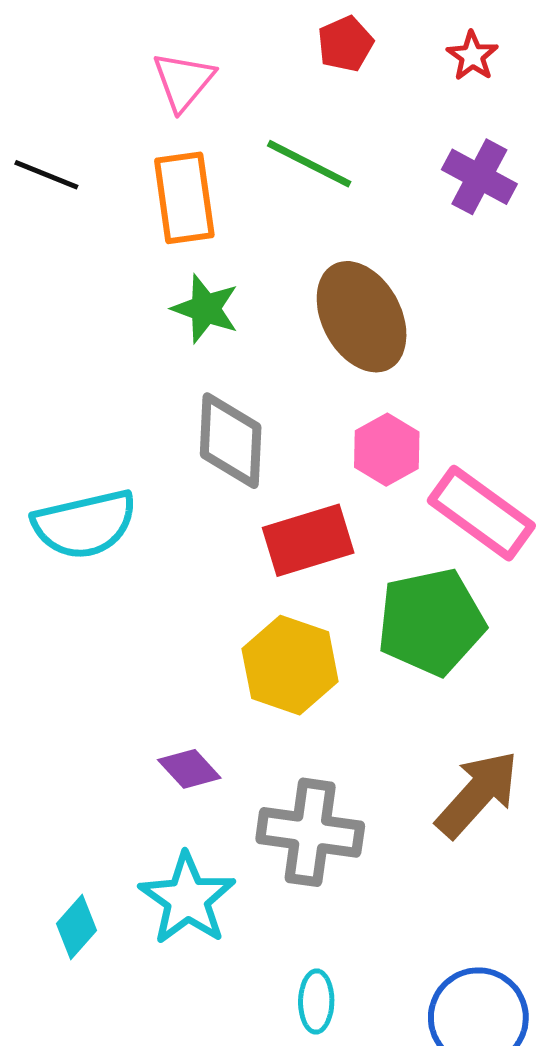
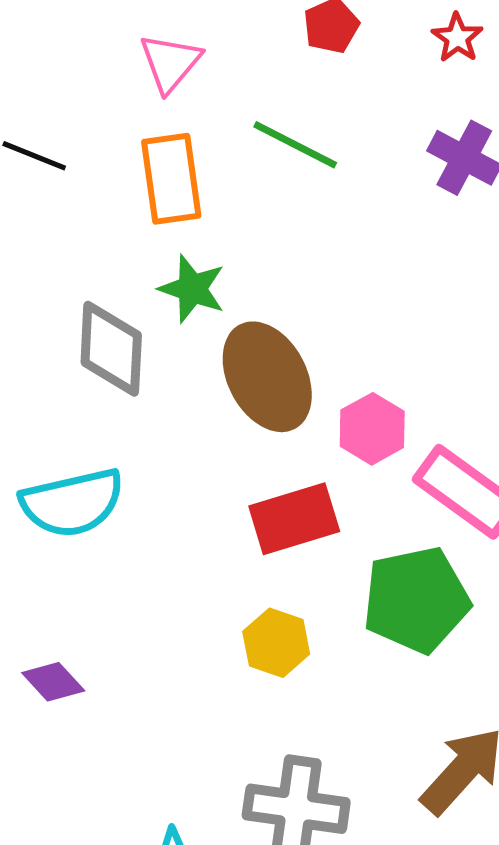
brown ellipse: (362, 317) -> (267, 377), moved
gray diamond: (231, 441) -> (111, 349), moved
yellow hexagon: (290, 665) -> (276, 643), size x0.7
purple diamond: (189, 769) -> (53, 682), moved

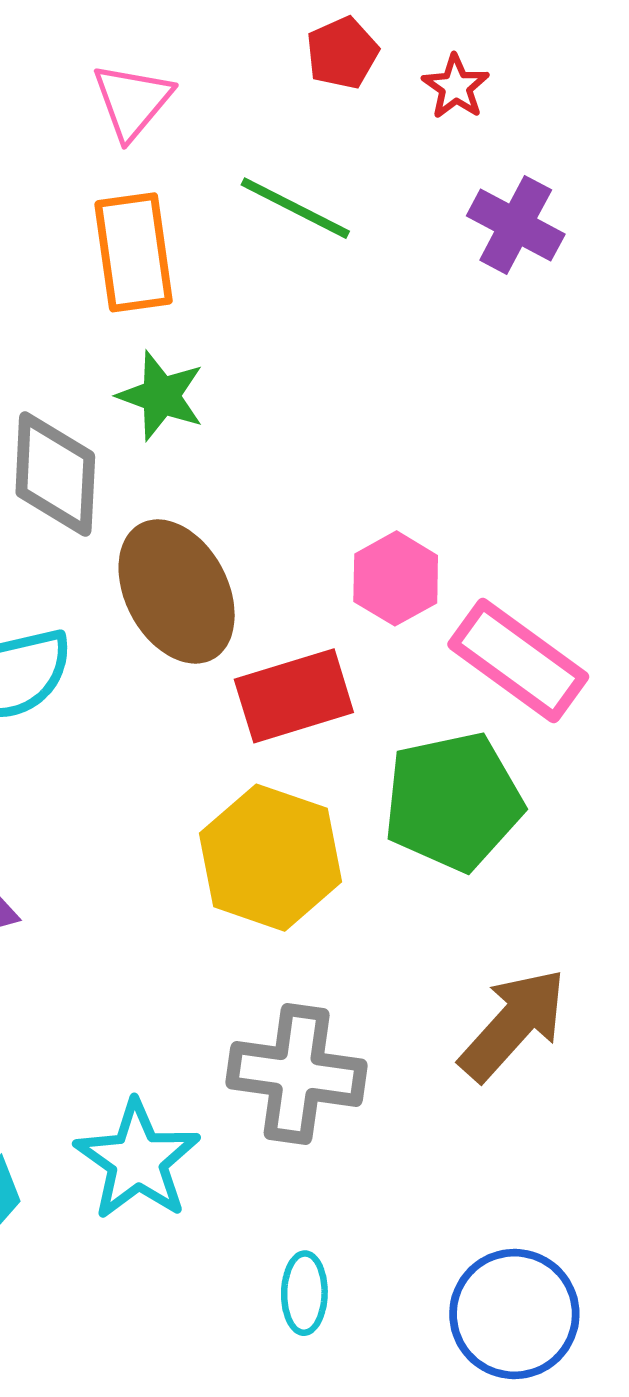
red star: (457, 38) -> (456, 87), moved
brown ellipse: (267, 377) -> (177, 591), moved
yellow hexagon: (276, 643) -> (270, 858), size x1.6

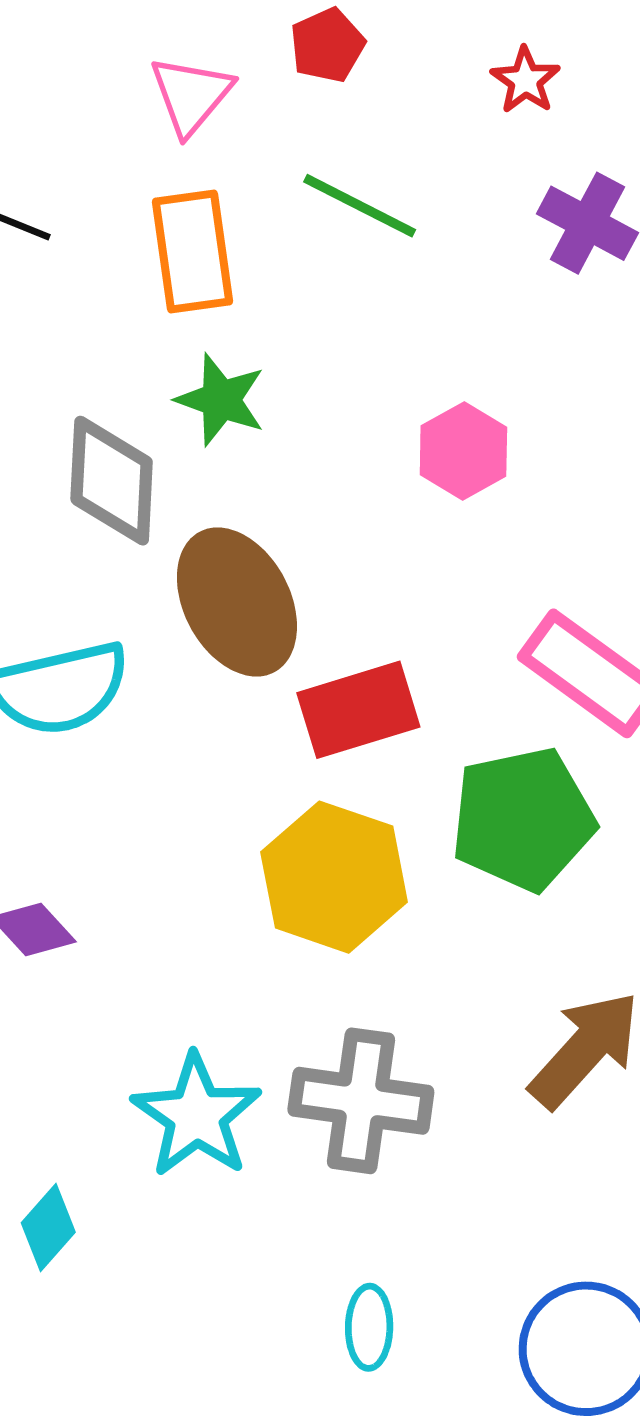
red pentagon: (342, 53) -> (327, 45), moved
pink hexagon: (396, 578) -> (463, 451), moved
cyan star: (137, 1160) -> (197, 1116), moved

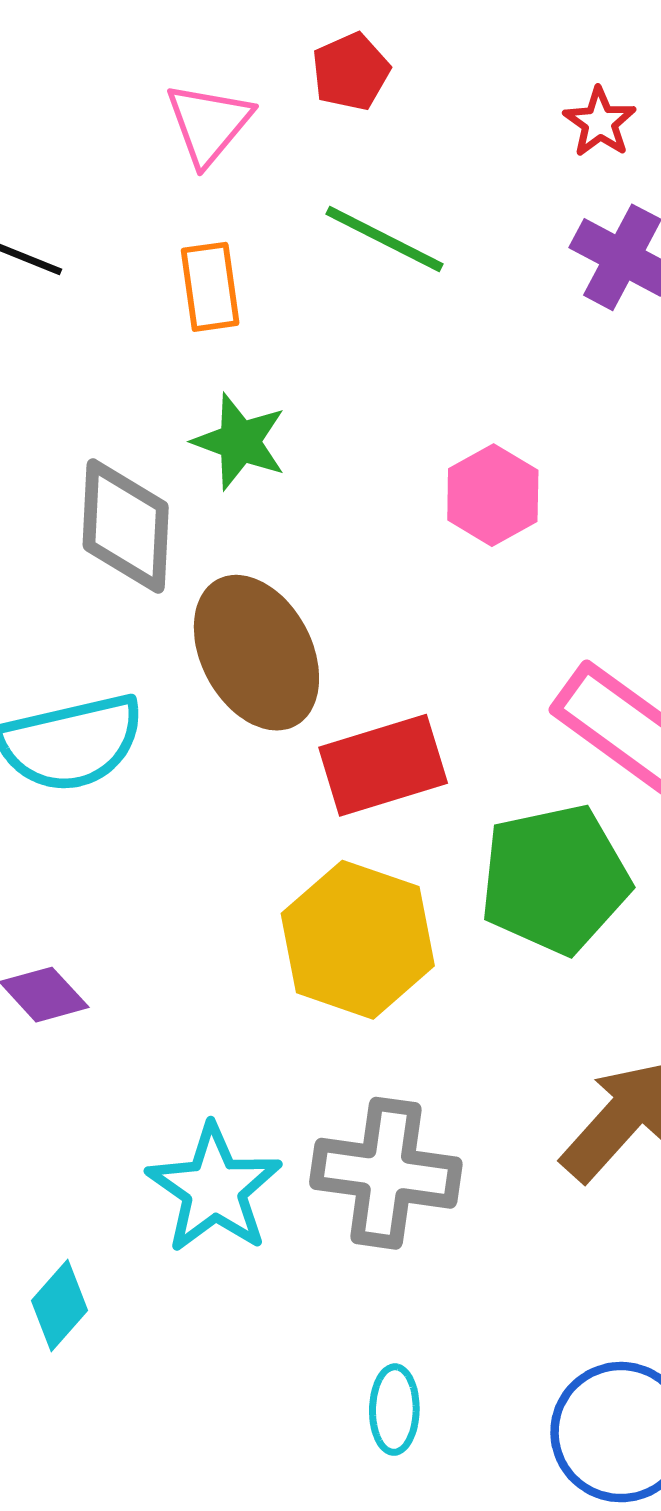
red star: (525, 80) -> (600, 122), moved
orange rectangle: (192, 251) -> (210, 287), size x0.7

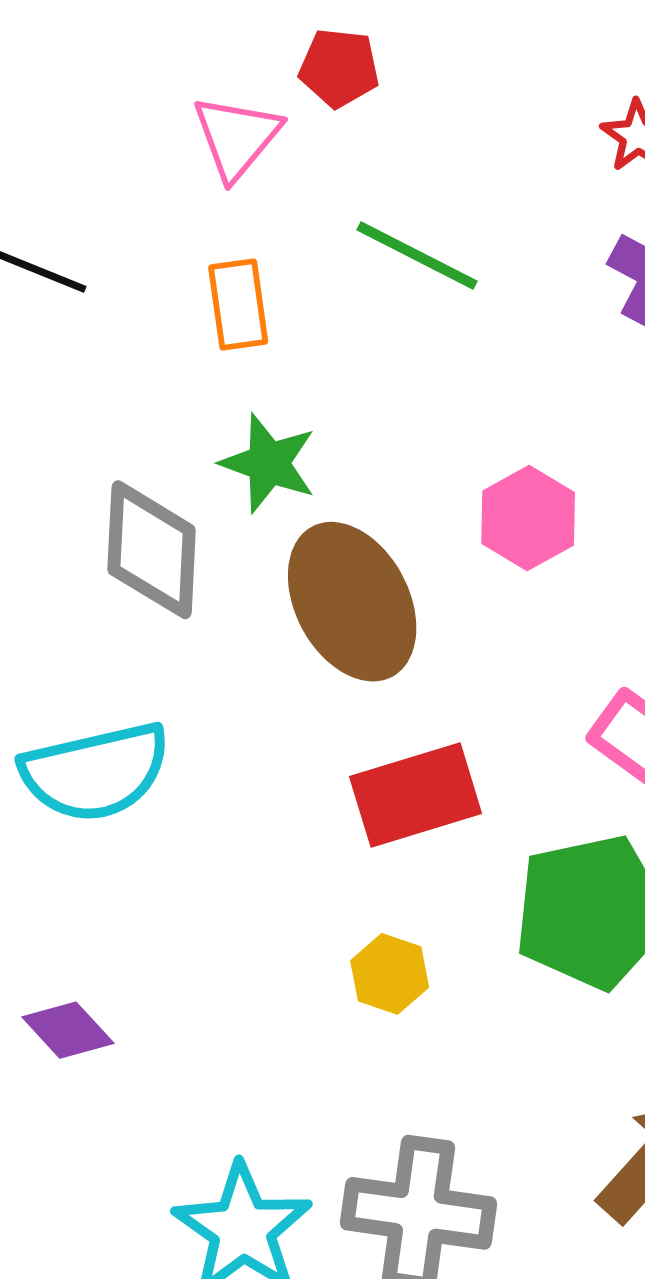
red pentagon: (351, 72) -> (339, 68), moved, turned 30
brown ellipse: (256, 653) -> (352, 602), moved
yellow hexagon: (358, 940) -> (390, 974), size x0.5

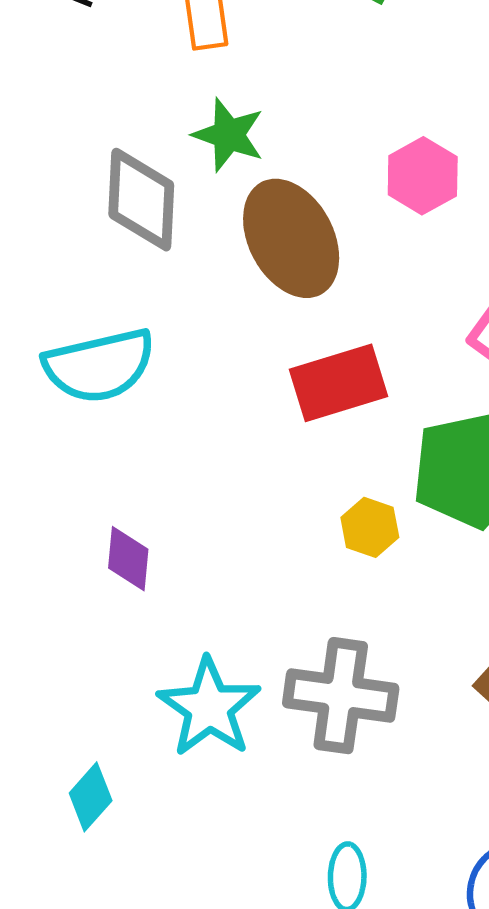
yellow hexagon: (390, 974) -> (370, 527), moved
purple diamond: (68, 1030) -> (128, 559), moved, turned 48

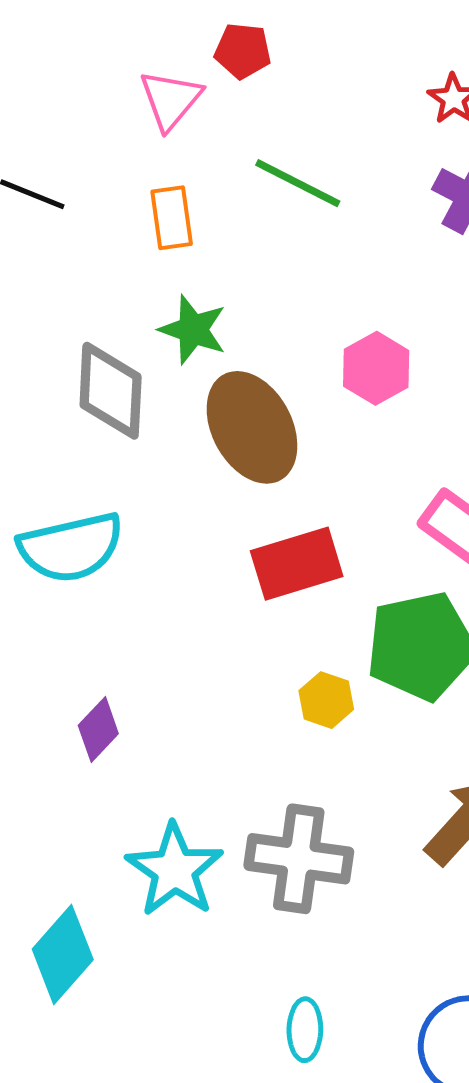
purple diamond: (128, 559) -> (98, 730), turned 38
cyan diamond: (91, 797) -> (63, 954), size x1.5

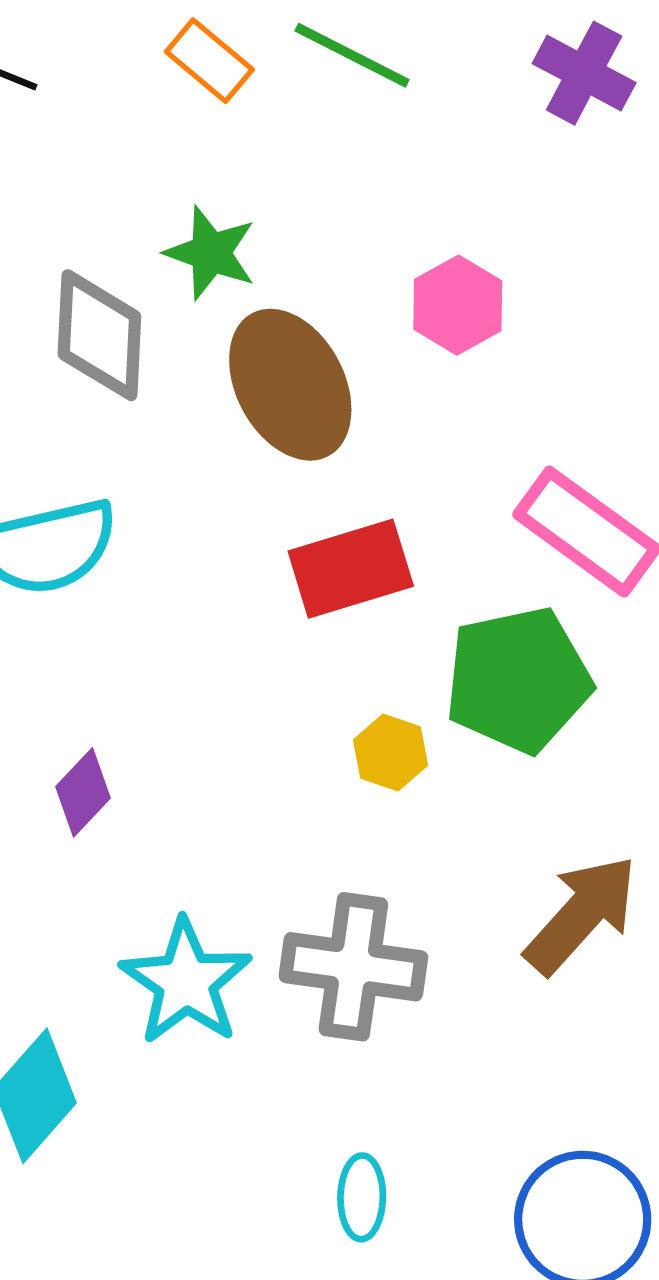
orange rectangle: (172, 218) -> (209, 61), moved, turned -42

